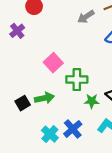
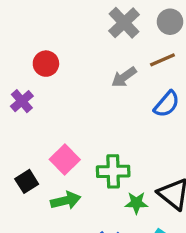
pink square: (53, 63) -> (65, 159), moved
black square: (23, 103) -> (27, 181), moved

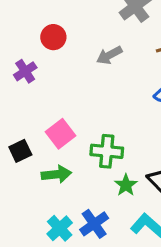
gray arrow: (124, 77) -> (109, 55), moved
green star: (136, 203) -> (126, 185), turned 30

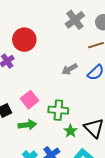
red circle: (53, 37) -> (24, 40), size x1.5
gray arrow: (109, 55) -> (69, 69), moved

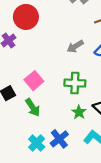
green cross: (58, 110) -> (75, 83), moved
green arrow: (27, 125) -> (33, 107), turned 66

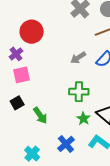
pink square: (34, 81) -> (21, 75), moved, turned 30
cyan cross: (37, 143) -> (32, 154), moved

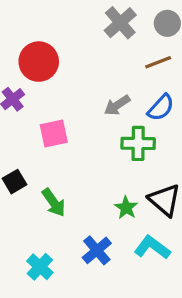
pink square: (21, 75) -> (54, 134), moved
green cross: (79, 92) -> (138, 143), moved

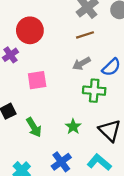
brown line: (158, 62) -> (85, 35), moved
green star: (126, 208) -> (73, 127), moved

